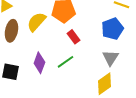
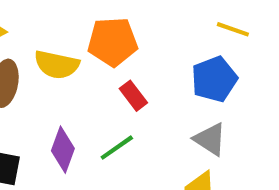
yellow semicircle: (36, 22) -> (57, 65), turned -120
gray triangle: (110, 58) -> (210, 139), turned -30

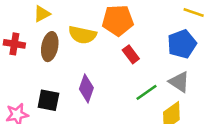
green line: (117, 148) -> (147, 92), moved

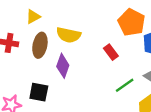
orange pentagon: (118, 20) -> (131, 22), moved, turned 30
purple diamond: (86, 88) -> (63, 66), moved

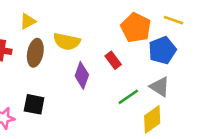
purple diamond: (63, 66) -> (82, 75), moved

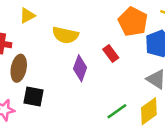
brown ellipse: (35, 53) -> (19, 68), moved
green line: (128, 97) -> (117, 111), moved

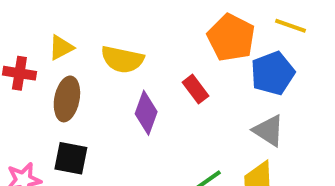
yellow triangle: (27, 15) -> (61, 48), moved
brown ellipse: (19, 68) -> (67, 99), moved

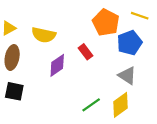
purple diamond: (146, 113) -> (57, 65), turned 35

